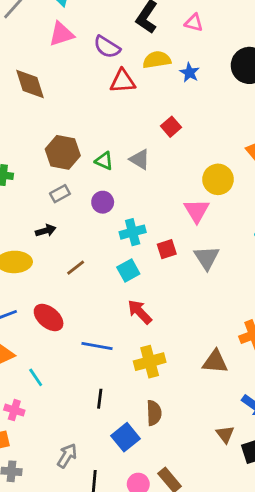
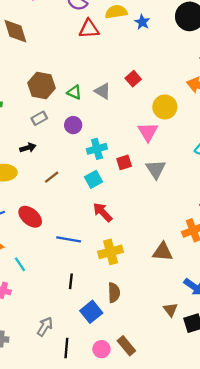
red square: (171, 127) -> (133, 79), moved

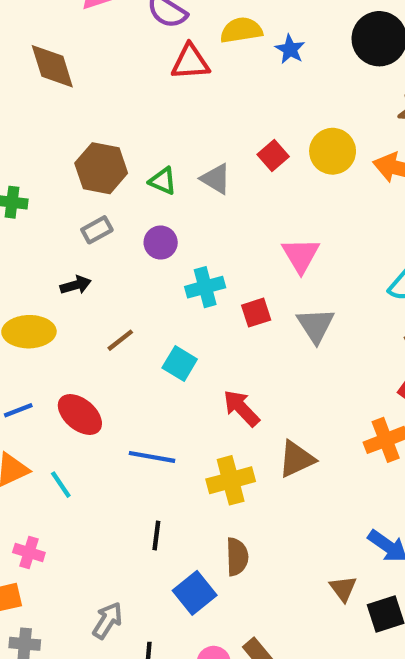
yellow circle: (165, 107) -> (333, 151), moved
cyan square: (94, 179) -> (180, 364), moved, turned -30
red arrow: (103, 212) -> (241, 408), moved
brown triangle: (163, 252) -> (296, 459), moved, turned -30
cyan line: (20, 264) -> (61, 485), moved

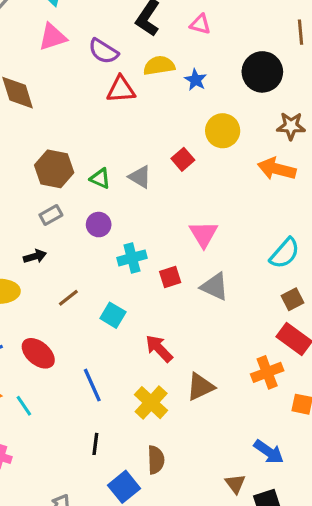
yellow circle: (333, 151) -> (223, 131), moved
gray triangle: (316, 325) -> (215, 287), turned -32
blue line: (152, 457) -> (92, 385), turned 56
yellow cross: (231, 480) -> (151, 403), turned -32

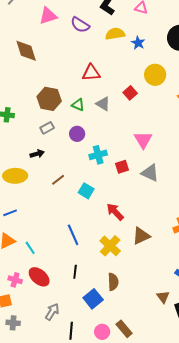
red triangle: (121, 89) -> (91, 73), moved
red ellipse: (38, 353) -> (39, 277), moved

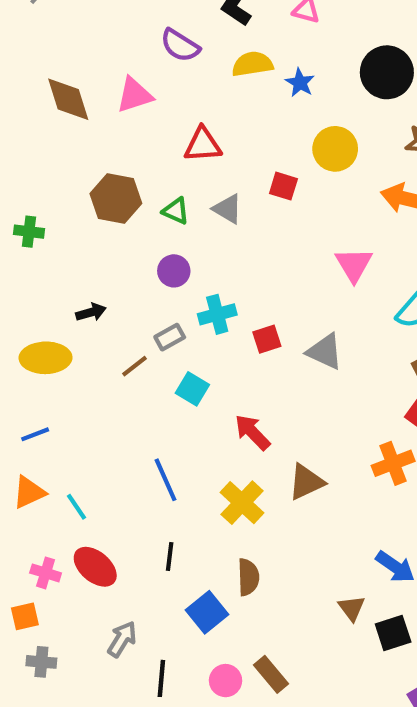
pink triangle: (48, 16) -> (134, 95), moved
red square: (130, 93) -> (283, 186), turned -32
gray rectangle: (47, 128) -> (170, 337), moved
pink triangle: (143, 140) -> (354, 265), moved

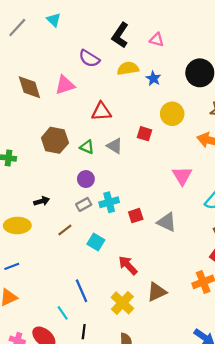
gray rectangle: (170, 337) -> (84, 204), moved
cyan line: (77, 507) -> (63, 313), moved

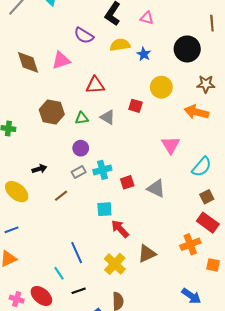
green triangle: (87, 147) -> (82, 118), turned -32
yellow ellipse: (17, 225) -> (17, 192), turned 40
cyan square: (96, 242) -> (104, 209), moved, turned -35
black line: (84, 332) -> (79, 291), turned 64

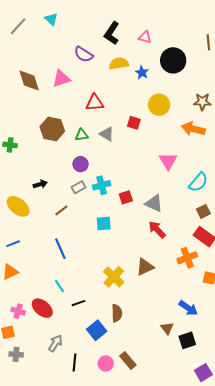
black circle: (187, 49) -> (173, 60), moved
red arrow: (120, 229) -> (157, 230), moved
blue line: (77, 253) -> (60, 249), moved

